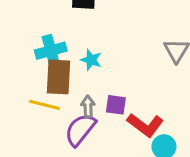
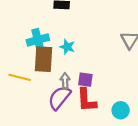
yellow line: (45, 105) -> (20, 77), moved
red L-shape: (145, 125) -> (87, 100), moved, turned 50

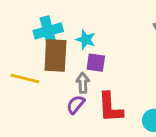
purple square: (85, 80) -> (96, 63), moved
purple semicircle: (59, 98) -> (76, 105), size x0.6

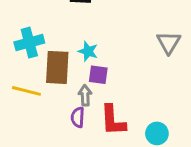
cyan cross: (48, 31) -> (29, 43), moved
purple semicircle: (76, 105) -> (78, 117), turned -36

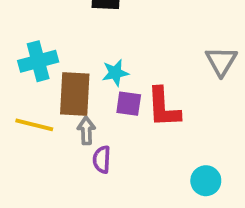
cyan star: (88, 51) -> (115, 73), turned -30
gray arrow: (85, 95) -> (86, 131), moved
red L-shape: (113, 120) -> (163, 107), moved

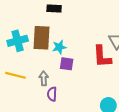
brown rectangle: (75, 94) -> (42, 38), moved
red L-shape: (163, 107) -> (102, 56), moved

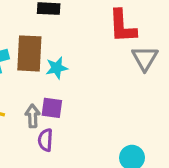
red L-shape: (102, 56) -> (122, 26), moved
purple square: (67, 64) -> (52, 108), moved

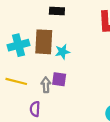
purple semicircle: (45, 140) -> (35, 109), moved

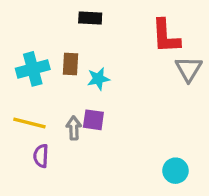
brown rectangle: (44, 42) -> (70, 64), size x0.6
purple semicircle: (35, 109) -> (41, 156), moved

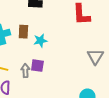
gray triangle: (189, 69) -> (95, 57), moved

